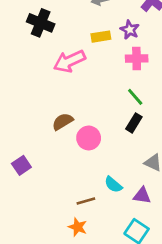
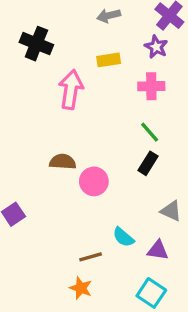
purple star: (130, 30) -> (156, 47), moved
pink arrow: (69, 61) -> (71, 89), turned 124
brown semicircle: (63, 122) -> (63, 162), turned 35

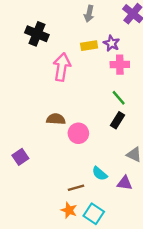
gray arrow: (109, 16) -> (89, 14), turned -63
purple star: (156, 47) -> (112, 43), moved
cyan square: (151, 293) -> (94, 214), moved

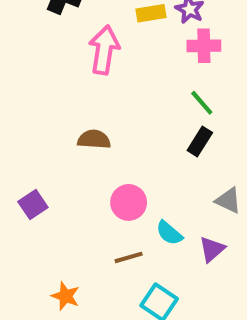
pink circle: (78, 133) -> (129, 202), moved
purple triangle: (125, 183) -> (212, 249), turned -49
orange star: (69, 210) -> (66, 296), moved

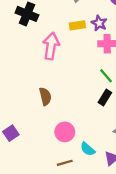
brown semicircle: (94, 139) -> (45, 96), turned 72

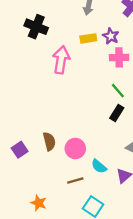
brown semicircle: (45, 96) -> (49, 141), moved

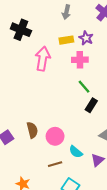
pink cross: (119, 57) -> (80, 60), moved
green line: (118, 91) -> (84, 87), moved

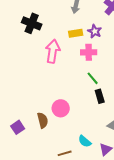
black rectangle: (91, 105) -> (100, 96), turned -48
pink circle: (55, 136) -> (61, 108), moved

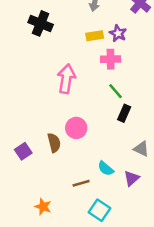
pink arrow: (53, 51) -> (66, 79), moved
black rectangle: (100, 96) -> (124, 113), turned 40

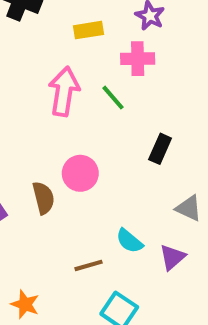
yellow rectangle: (95, 36) -> (88, 30), moved
green line: (116, 91) -> (113, 98), moved

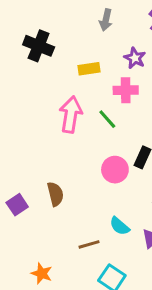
pink circle: (80, 173) -> (115, 170), moved

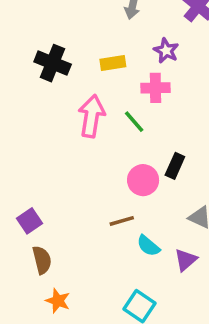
black cross: (39, 46) -> (53, 63), moved
brown semicircle: (55, 194) -> (42, 260), moved
brown line: (89, 244) -> (122, 221), moved

